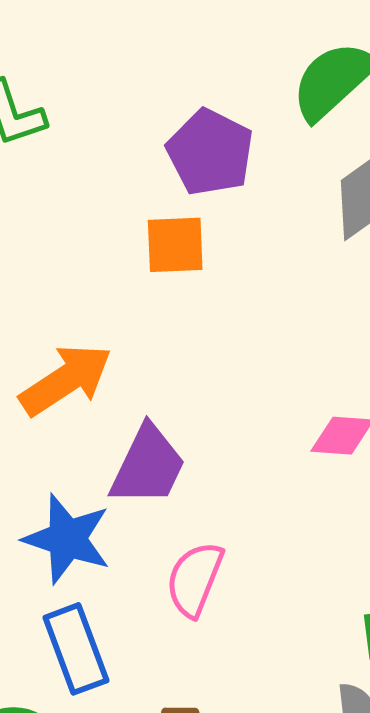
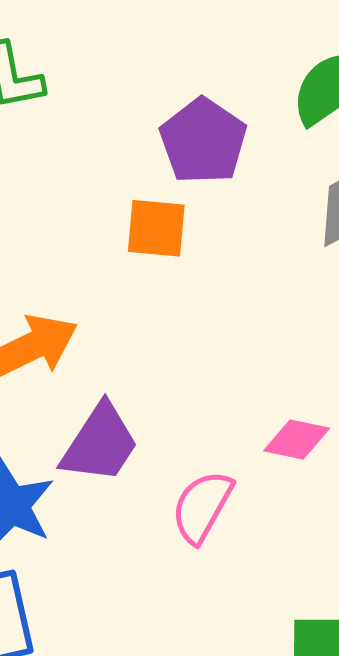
pink semicircle: (195, 579) -> (202, 507), moved

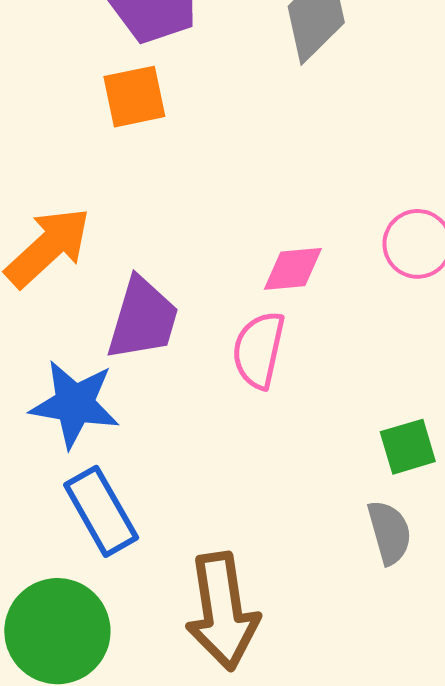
pink diamond: (297, 439) -> (293, 269), moved

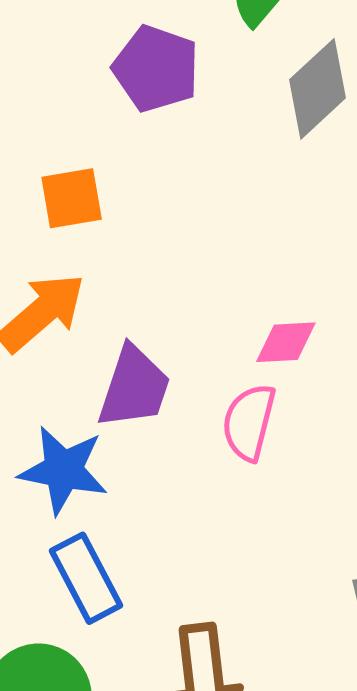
orange square: (134, 97) -> (72, 198), moved

